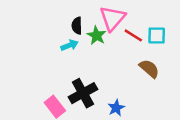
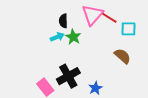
green star: (96, 35) -> (73, 37), moved
red line: (133, 35) -> (109, 18), moved

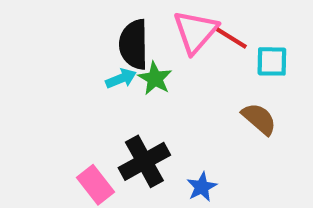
black semicircle: (63, 21) -> (134, 44), size x1.6

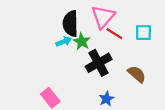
red line: (232, 38) -> (114, 34), moved
brown semicircle: (259, 119) -> (137, 74), moved
black cross: (144, 161) -> (99, 63), moved

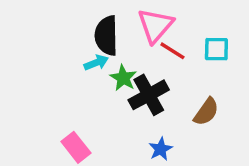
green star: (82, 42) -> (123, 78), moved
brown semicircle: (137, 74) -> (206, 112), turned 84

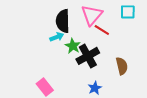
cyan square: (216, 49) -> (128, 12), moved
brown semicircle: (206, 112) -> (122, 66), turned -48

